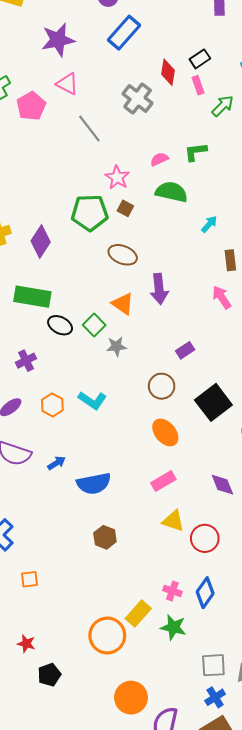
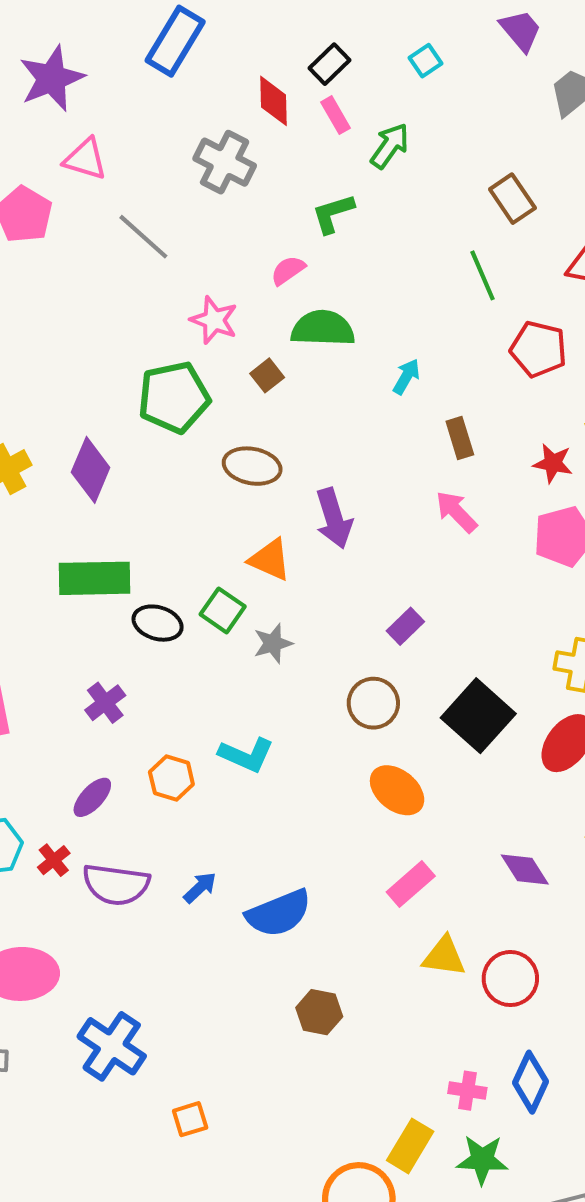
green L-shape: (196, 152) -> (333, 213), moved
brown square: (125, 208) -> (267, 375), moved, turned 35

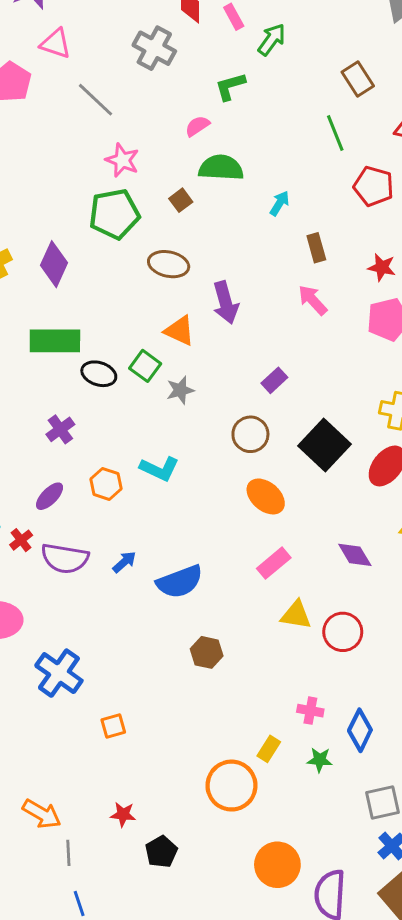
pink star: (214, 320) -> (122, 160), moved
blue diamond: (531, 1082) -> (360, 730), moved
yellow rectangle: (410, 1146) -> (269, 749), size x0.7
green star: (482, 1160) -> (320, 760), size x0.7

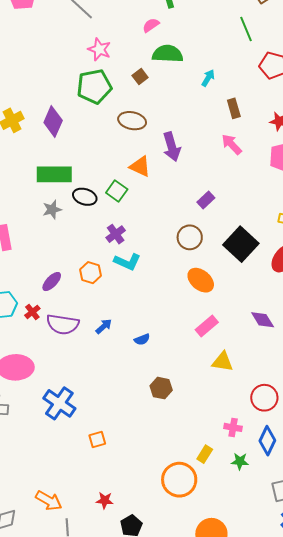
gray star: (180, 390) -> (52, 209), moved
purple cross: (60, 429) -> (116, 234), moved
blue semicircle: (180, 582) -> (142, 339), size x0.5
red circle: (343, 632) -> (264, 398), moved

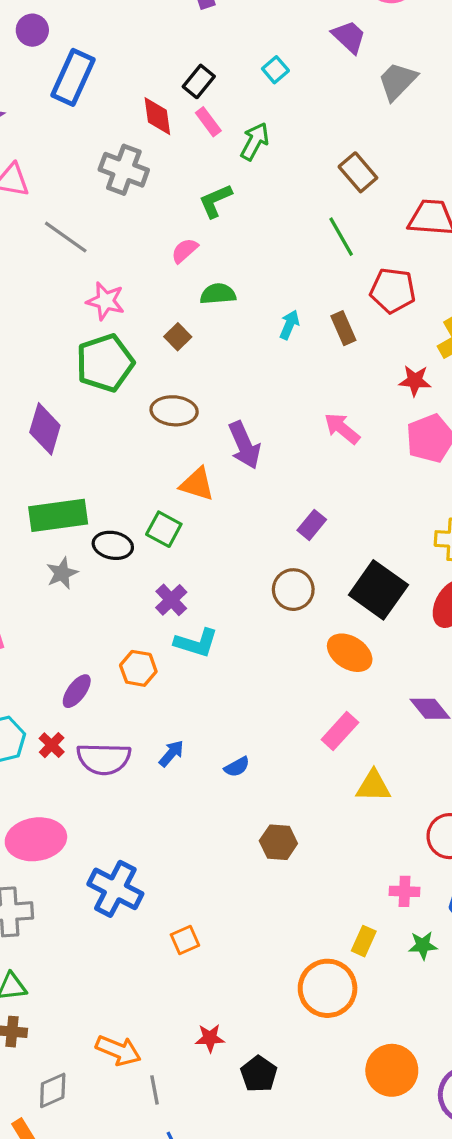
green semicircle: (168, 54) -> (218, 294), size x0.7
brown rectangle: (234, 108) -> (343, 328), moved
orange ellipse: (201, 280) -> (350, 653), moved

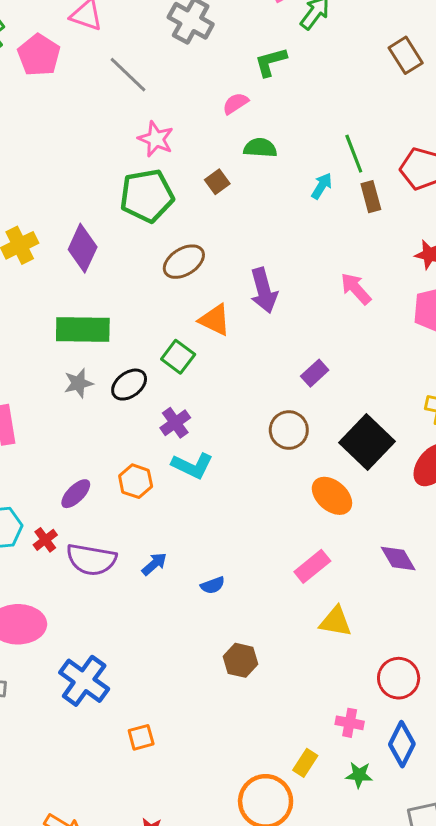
green line: (341, 237) -> (354, 154), moved
brown ellipse: (174, 411) -> (184, 262), moved, turned -45
black ellipse: (113, 545) -> (129, 385), moved, turned -56

